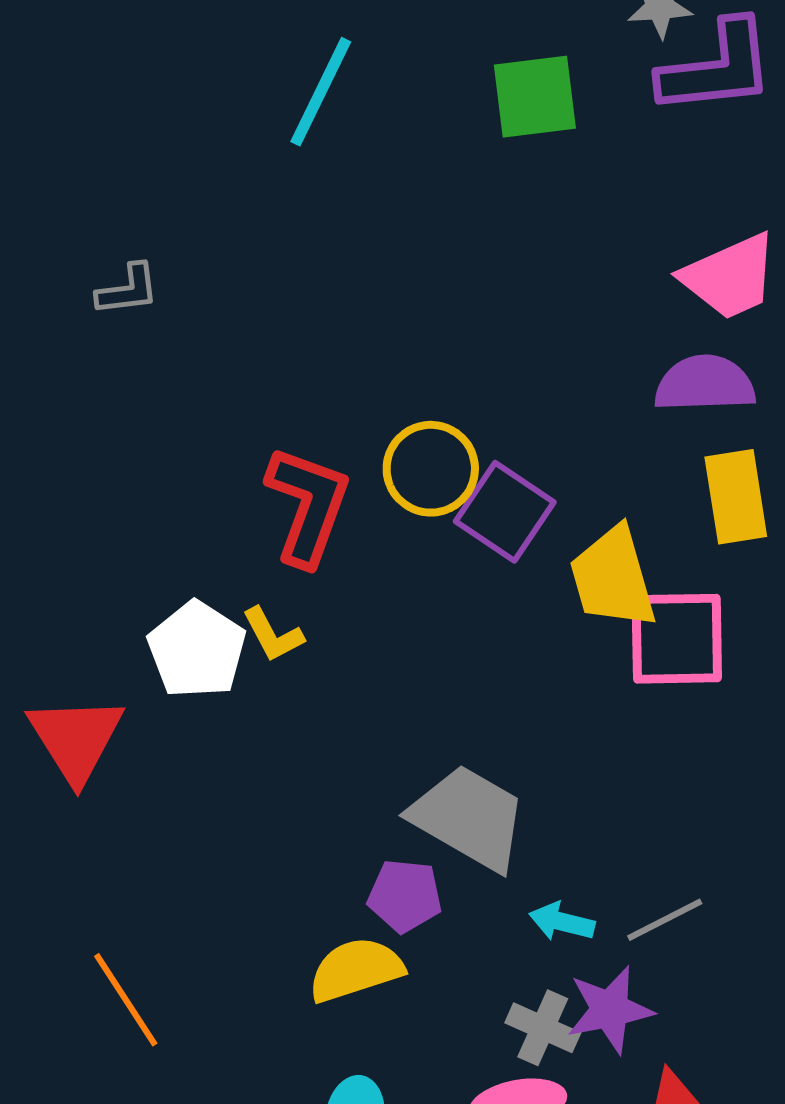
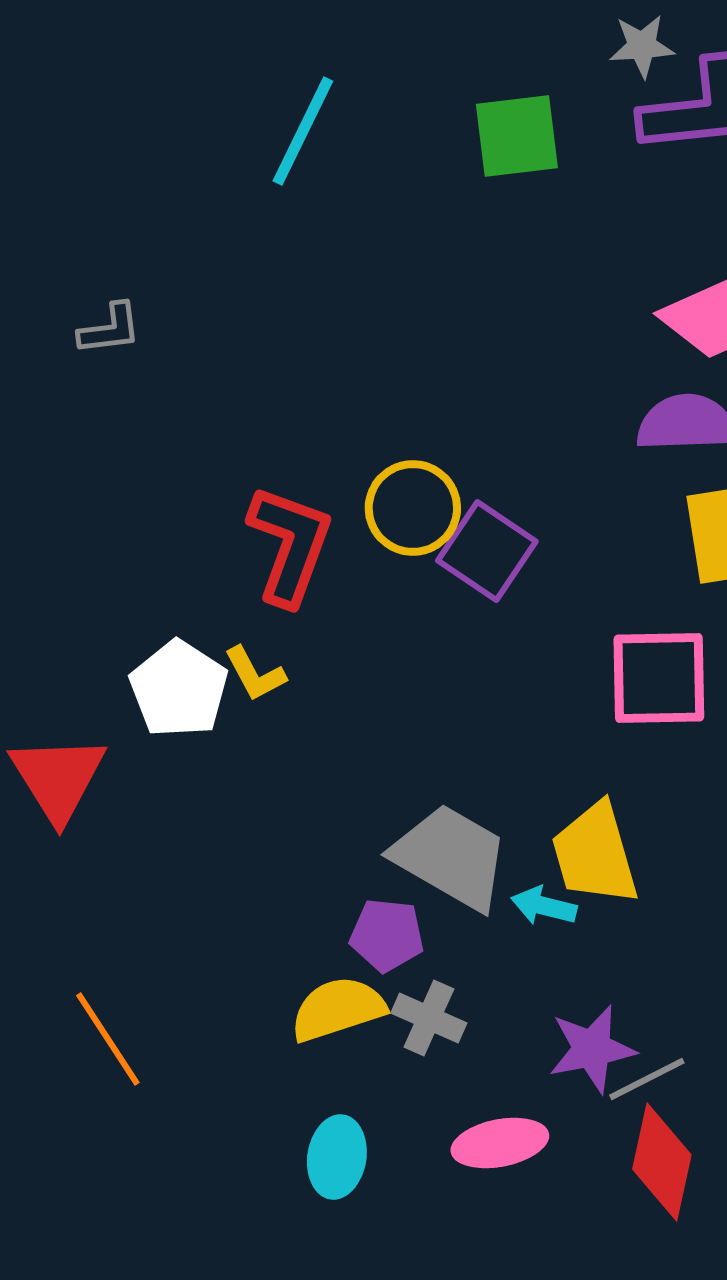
yellow trapezoid: (613, 578) -> (595, 854), moved
gray line: (665, 920) -> (647, 1079), moved
cyan arrow: (562, 922) -> (544, 906), moved
gray cross: (543, 1028) -> (429, 1018), moved

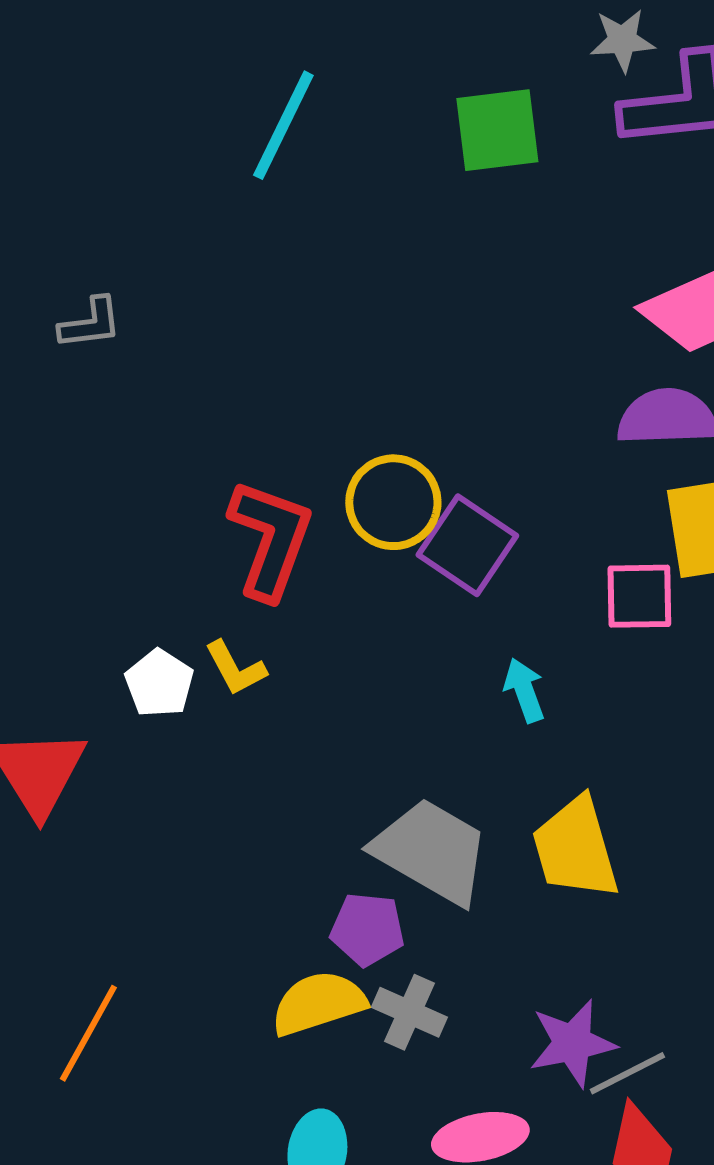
pink square: (659, 678) -> (639, 596), moved, size x0.7
white pentagon: (179, 689) -> (159, 683), size x0.7
cyan arrow: (544, 906) -> (524, 690), moved, turned 56
orange line: (108, 1039) -> (88, 1033), turned 62

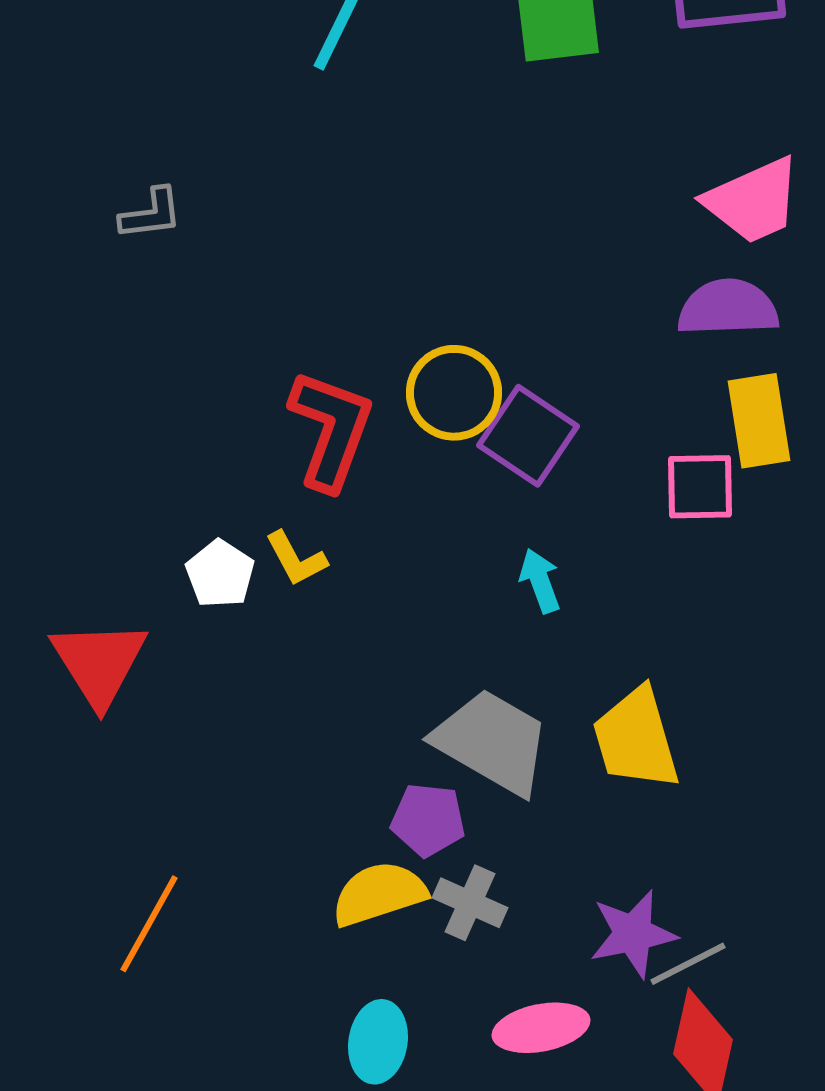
cyan arrow: (524, 690) -> (540, 581), moved

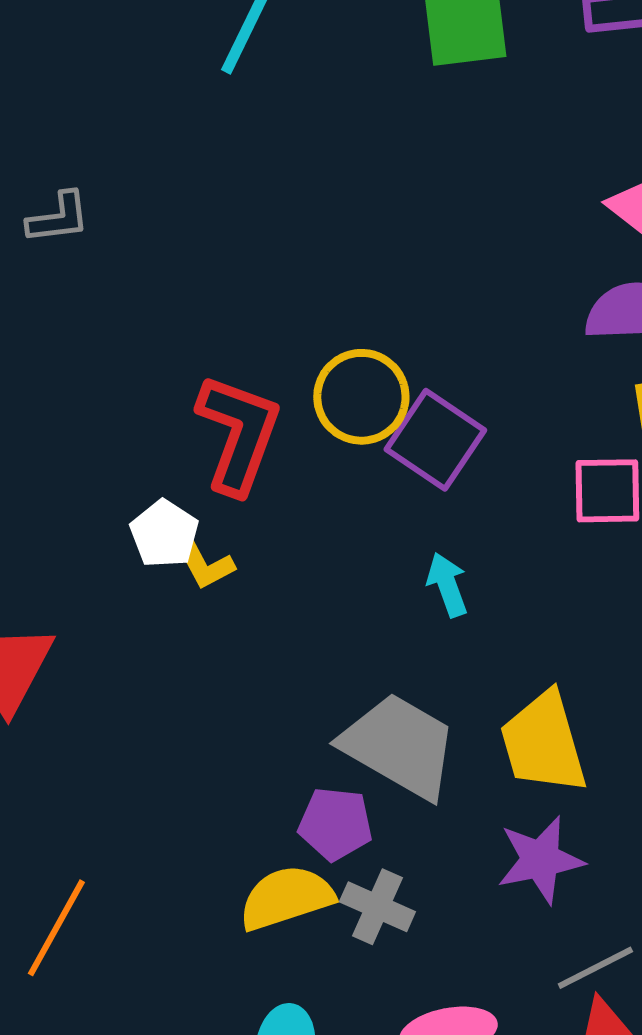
white pentagon: (220, 574) -> (164, 534), moved
purple star: (633, 934) -> (540, 860), moved

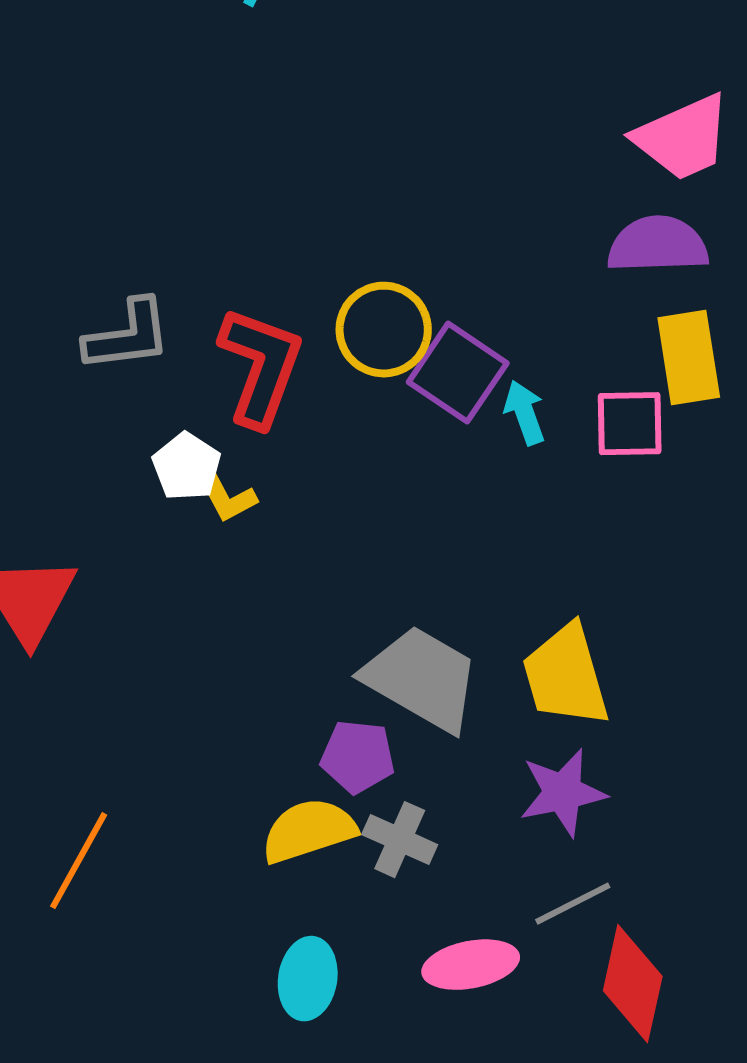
gray L-shape: (58, 218) -> (128, 336), moved, size x1.4
cyan arrow: (447, 585) -> (525, 413), moved
gray line: (595, 968) -> (573, 904), moved

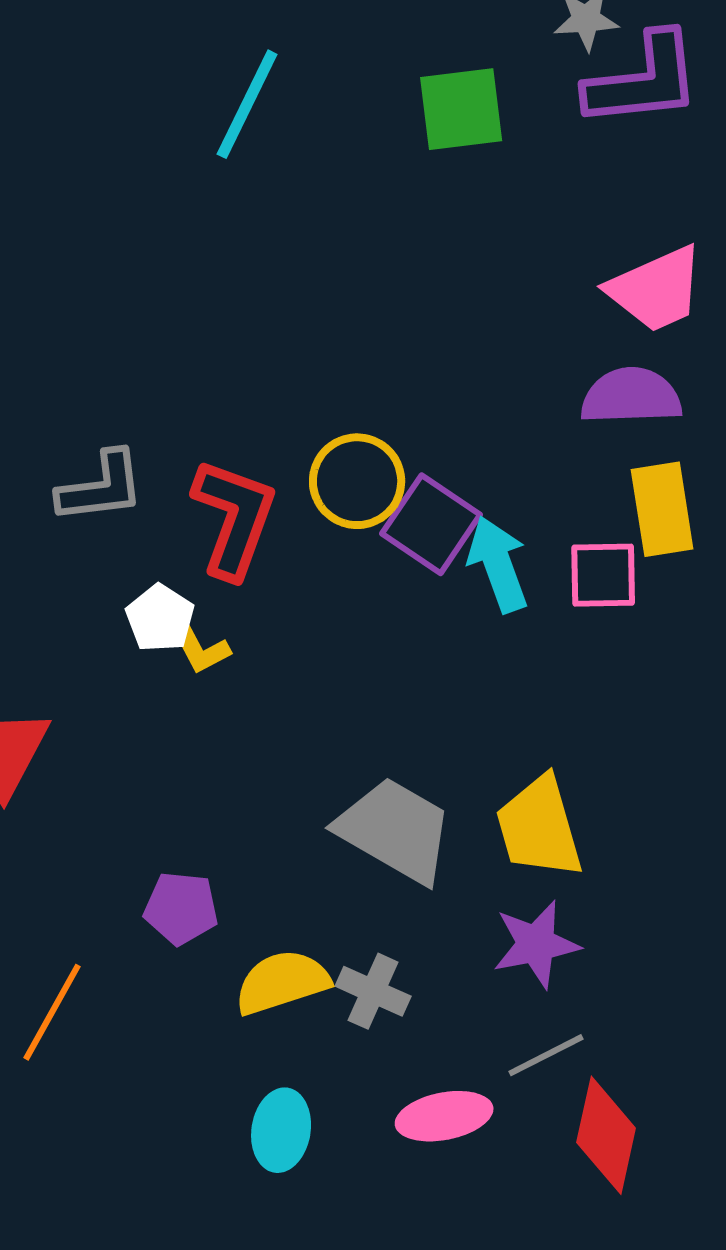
cyan arrow: (525, 413) -> (498, 564), size x1.5
purple pentagon: (358, 757) -> (181, 908), moved

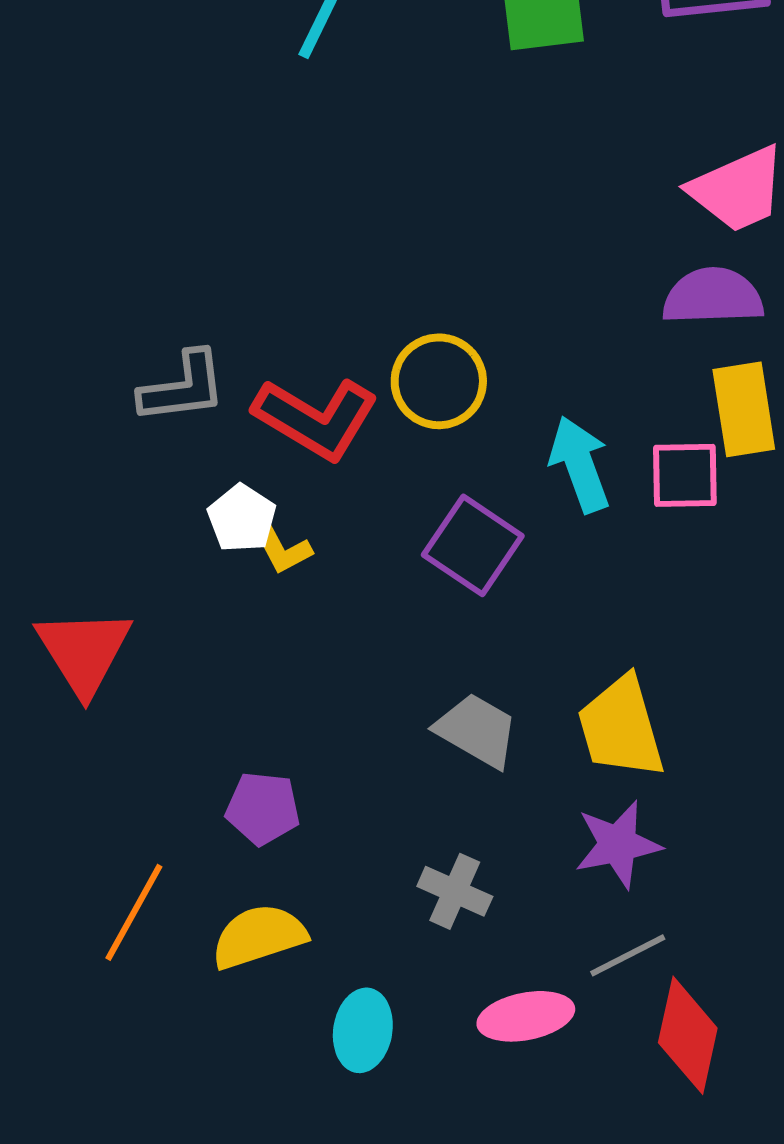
red L-shape: (234, 518) -> (316, 418), turned 101
purple square: (431, 524) -> (473, 545), moved
gray trapezoid: (395, 830) -> (477, 730), size x0.7
yellow semicircle: (282, 982) -> (259, 936), moved

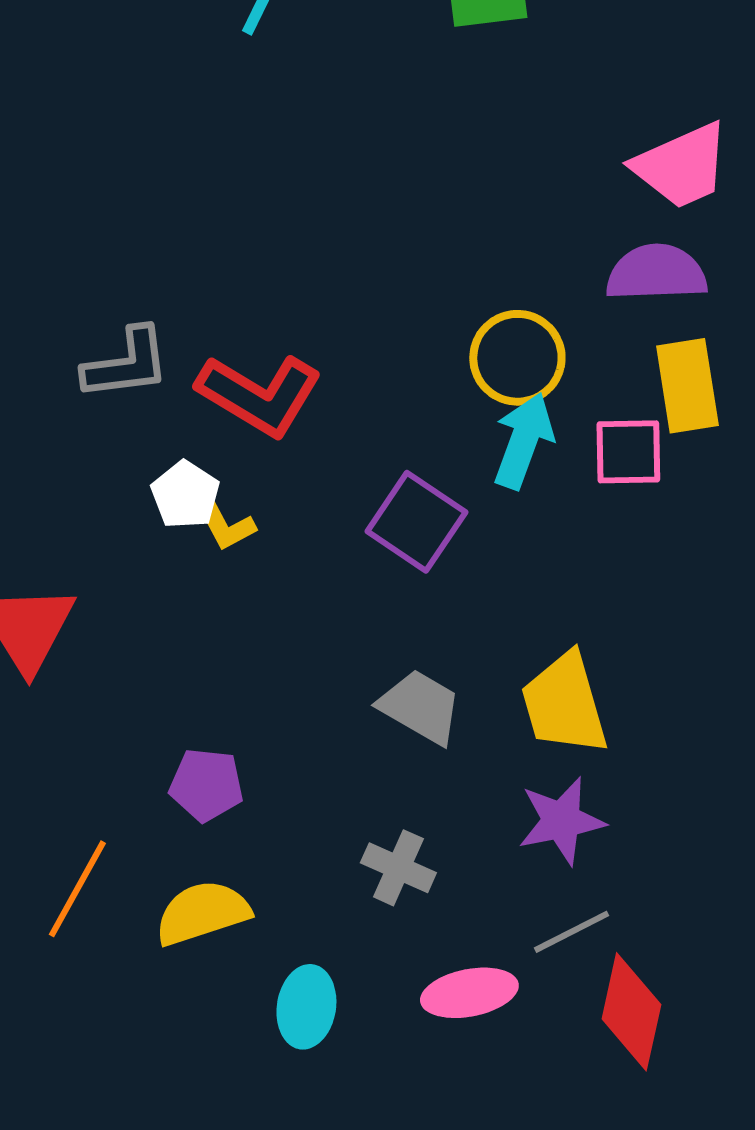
yellow circle: (439, 381) -> (517, 358), moved
cyan arrow: (580, 464) -> (523, 441), turned 40

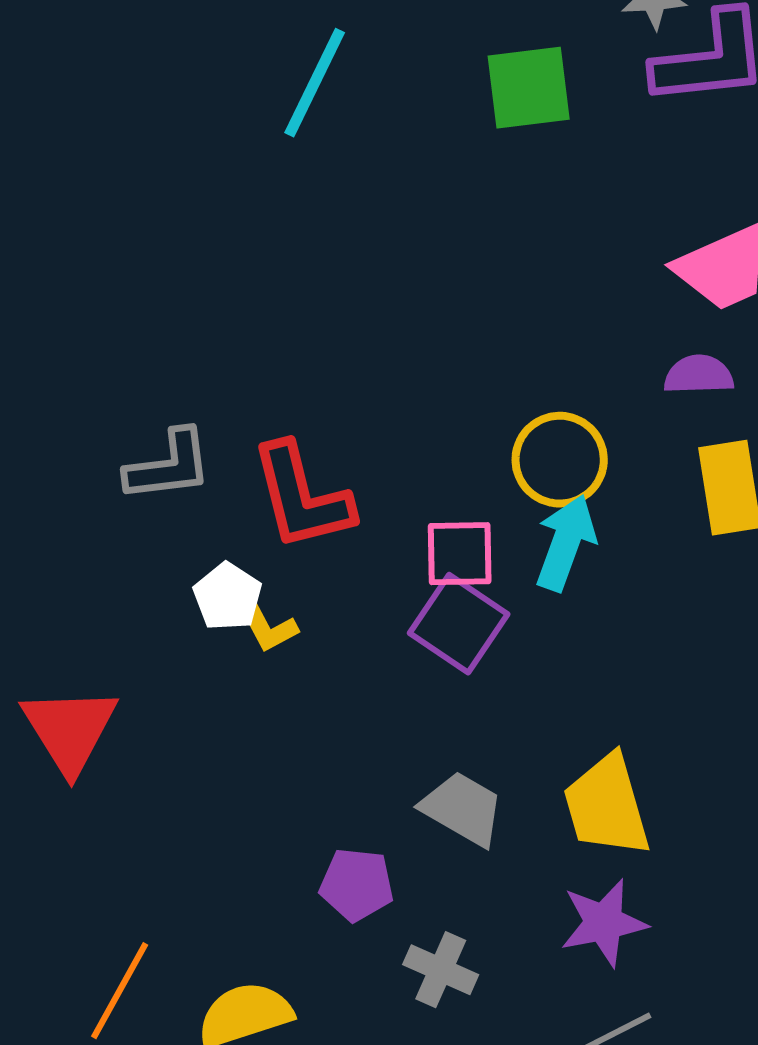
purple semicircle: (656, 273) -> (699, 375), size x0.7
red L-shape: (259, 395) -> (302, 497), turned 45
pink square: (628, 452) -> (460, 554), moved
purple pentagon: (206, 785) -> (357, 885), moved

